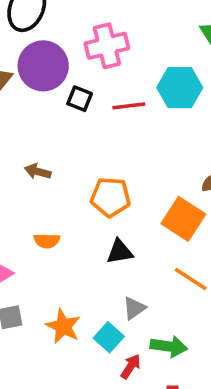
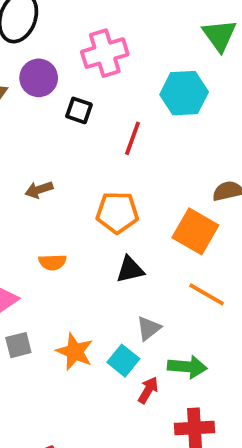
purple circle: (43, 66) -> (39, 78), size x0.7
red line: (129, 106) -> (133, 138), moved, turned -60
brown arrow: (38, 172) -> (39, 190), turned -30

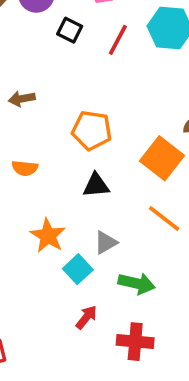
red line: (133, 138) -> (118, 40), moved
orange star: (75, 352) -> (48, 236), moved
red arrow: (148, 390) -> (86, 317), moved

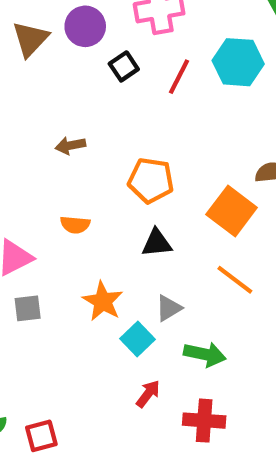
black square: (70, 30) -> (124, 66), turned 30

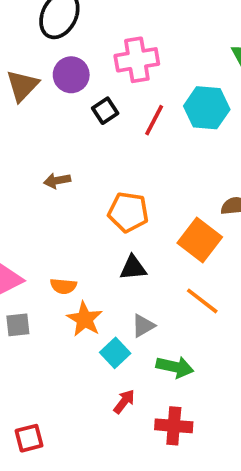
orange semicircle: (75, 225) -> (63, 286), moved

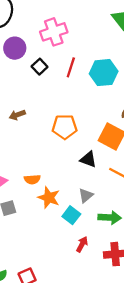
cyan hexagon: (207, 108) -> (104, 73), moved
black triangle: (133, 268) -> (88, 159), moved, turned 36

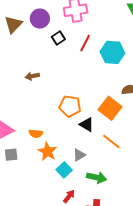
orange pentagon: (65, 127) -> (70, 106), moved

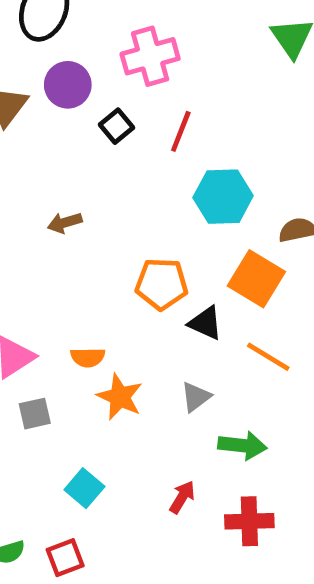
cyan hexagon: (112, 52) -> (223, 197), moved
cyan square: (64, 170) -> (84, 488), moved

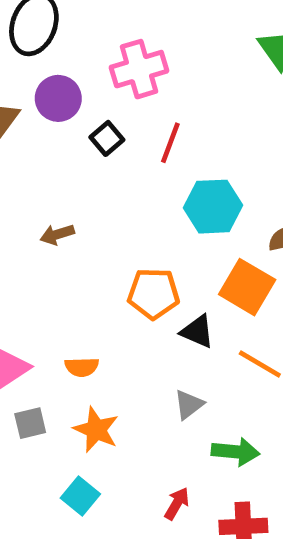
orange star: (120, 397) -> (96, 430), moved

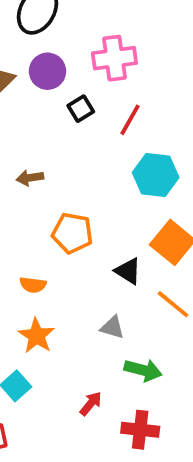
orange pentagon: (154, 294) -> (72, 233), moved
gray triangle: (189, 405) -> (112, 327), turned 45

